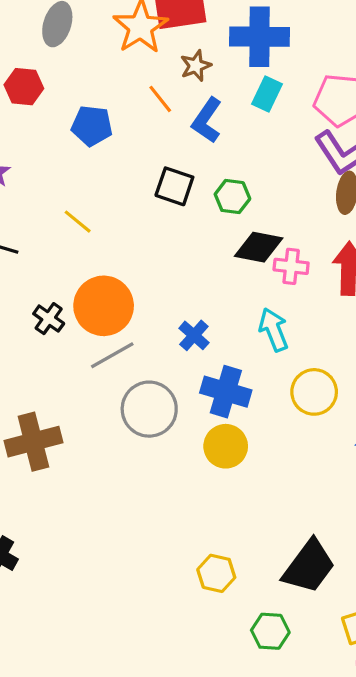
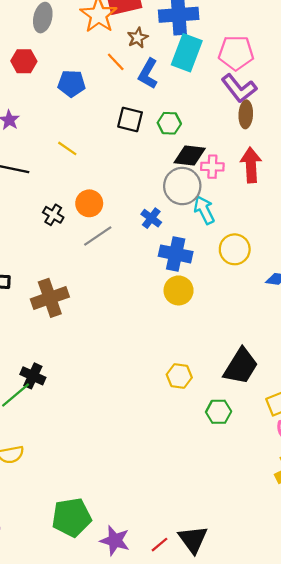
cyan rectangle: (267, 94) -> (187, 53), size x1.6
orange circle: (104, 306) -> (89, 203), size x0.7
gray circle: (149, 409) -> (182, 186), moved

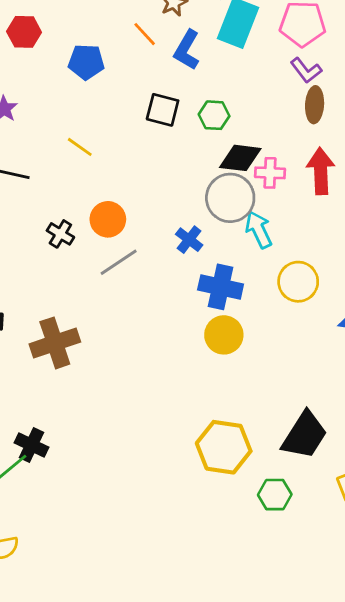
purple L-shape: (239, 88) -> (306, 70), size x0.7
yellow hexagon: (179, 376) -> (224, 447), size x1.6

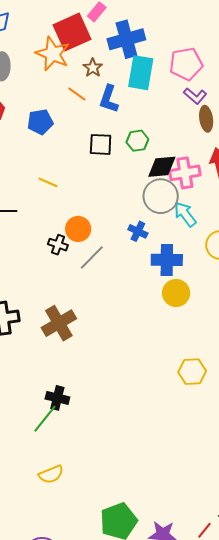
pink cross: (270, 173) -> (185, 173), size x1.4
black cross: (60, 234) -> (58, 245), moved
yellow hexagon: (224, 447) -> (192, 372), size x0.7

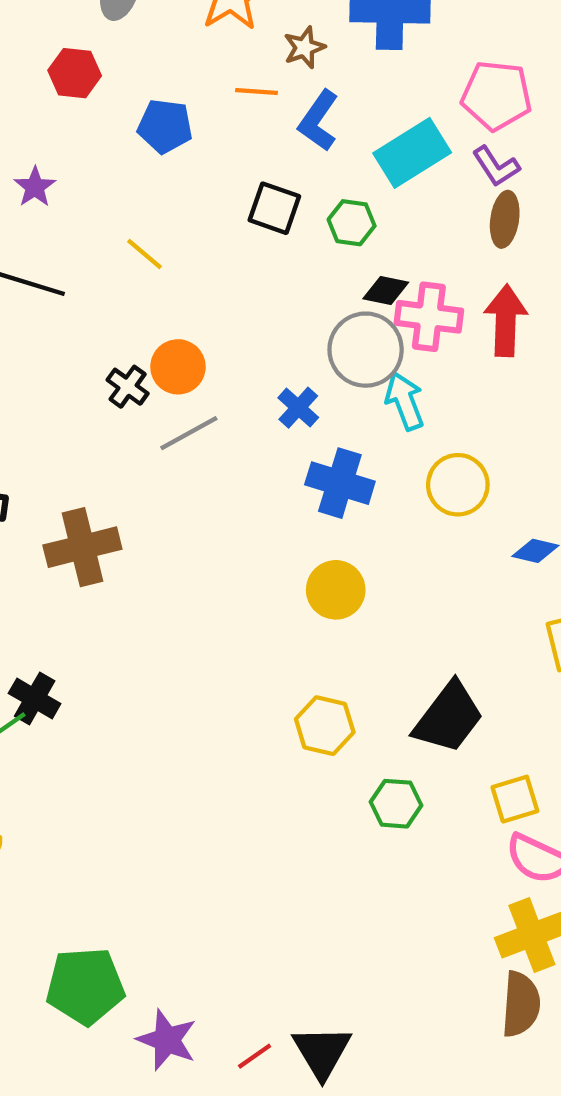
cyan rectangle: (141, 73) -> (412, 153), moved, turned 32
orange line: (77, 94) -> (256, 91), turned -48
black diamond: (162, 167) -> (386, 291), size x0.7
yellow circle: (176, 293) -> (336, 590), moved

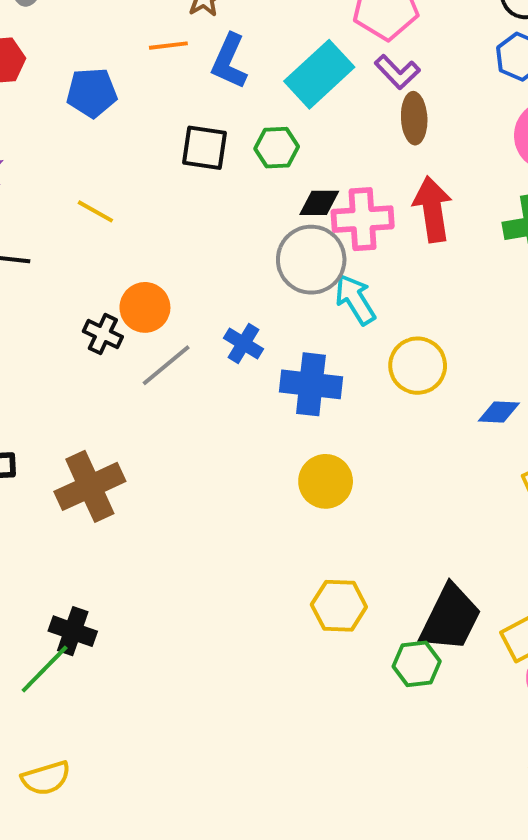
blue cross: (298, 408) -> (243, 343), moved
black trapezoid: (448, 718) -> (450, 618), moved

